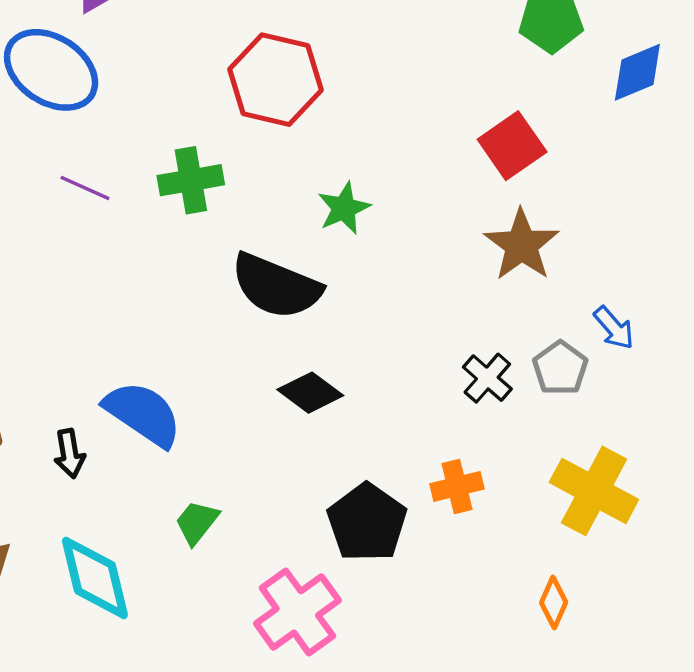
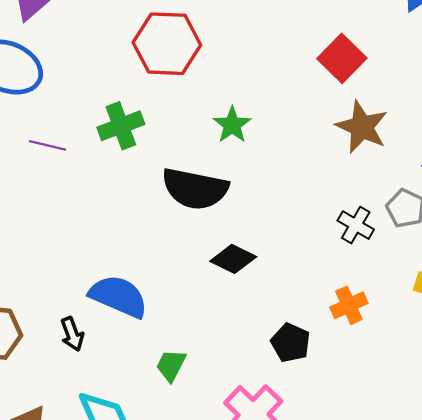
black pentagon: (367, 523) -> (291, 343), size x0.7

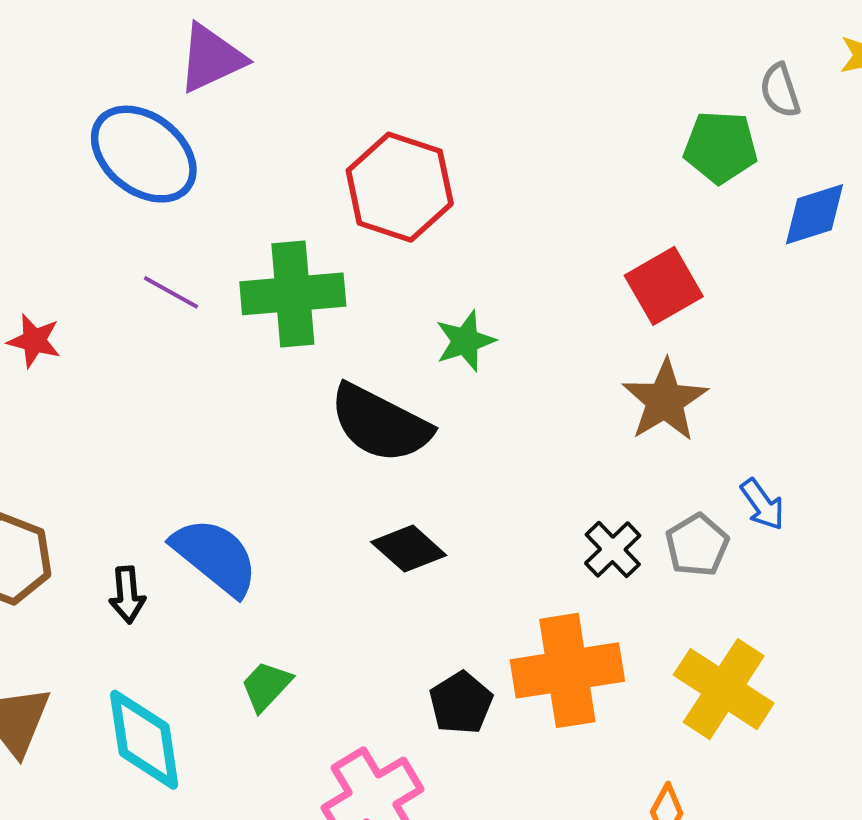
green cross: (121, 126) -> (293, 294), size x1.4
orange cross: (349, 305) -> (567, 670), size x1.8

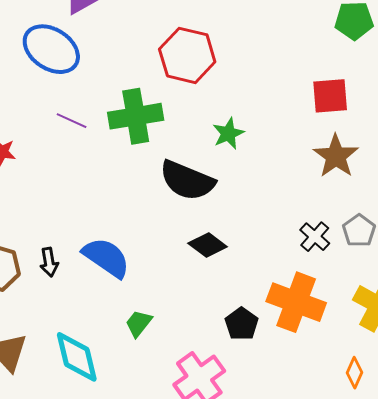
red square: (664, 286) -> (330, 96), turned 30
black arrow: (127, 595) -> (49, 262), moved
orange cross: (567, 670) -> (296, 302), turned 34

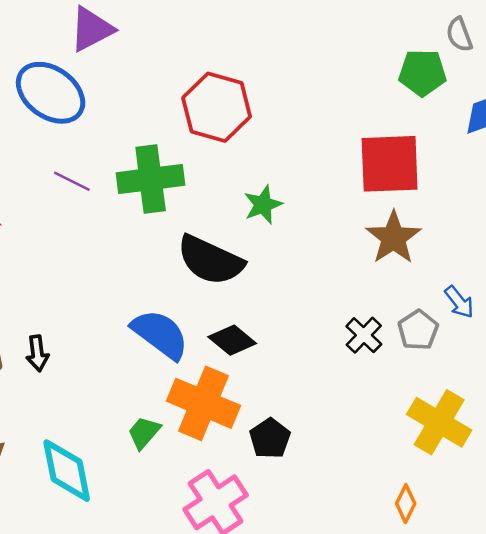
red square: (330, 96) -> (390, 164), size x1.4
blue semicircle: (106, 258) -> (160, 334), moved
orange cross: (296, 302) -> (204, 403), moved

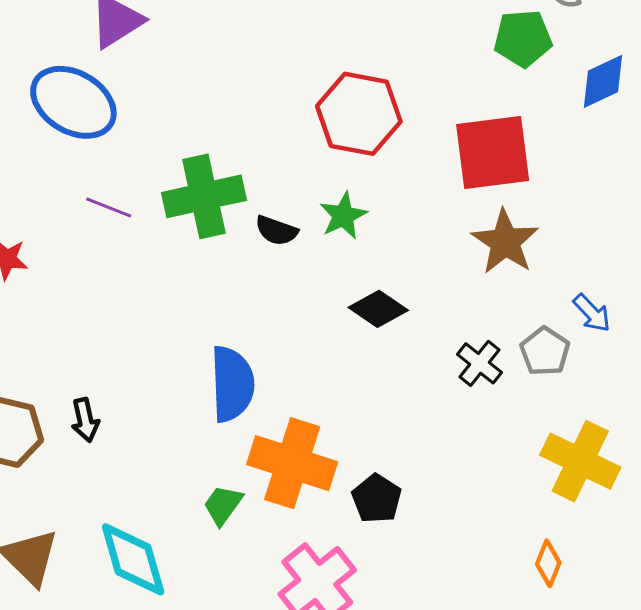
red hexagon: (217, 107) -> (359, 114), moved
black semicircle: (210, 260) -> (276, 231), moved, size x0.5
blue semicircle: (160, 334) -> (232, 384), turned 56
black diamond: (232, 340) -> (378, 309), moved

